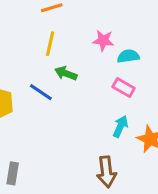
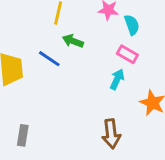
cyan semicircle: (128, 56) -> (132, 25), turned 78
cyan arrow: (120, 126) -> (117, 79), moved

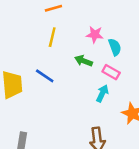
green arrow: (73, 41) -> (84, 61), moved

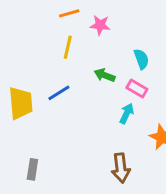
pink star: (95, 35) -> (100, 25), moved
blue line: (45, 76) -> (59, 93), turned -66

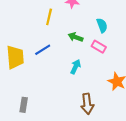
cyan arrow: (127, 113) -> (76, 67), moved

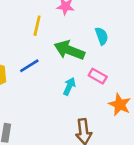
green arrow: (76, 37) -> (69, 50), size x1.6
pink rectangle: (99, 47) -> (98, 76), moved

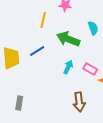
pink rectangle: (98, 76) -> (90, 69), moved

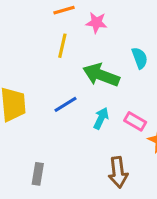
blue line: (37, 51) -> (66, 104), moved
gray rectangle: (19, 103) -> (38, 174), moved

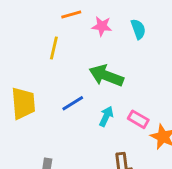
yellow line: (62, 46) -> (54, 48), moved
cyan semicircle: (140, 58) -> (138, 29), moved

